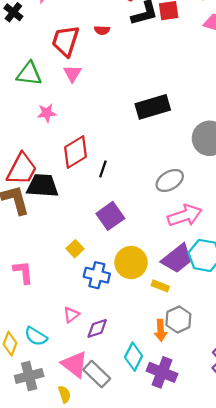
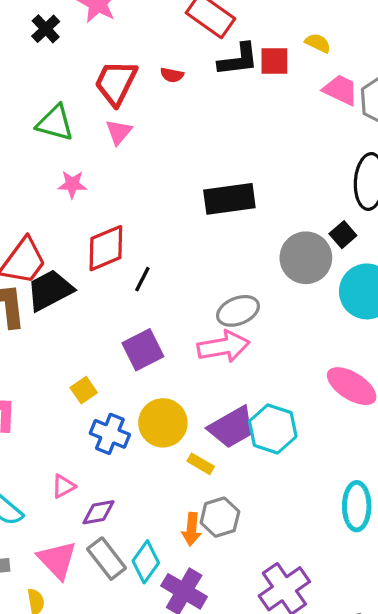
black trapezoid: (43, 186) -> (50, 290), turned -40
pink arrow: (185, 215) -> (223, 346), moved
gray rectangle: (97, 374) -> (107, 559), moved

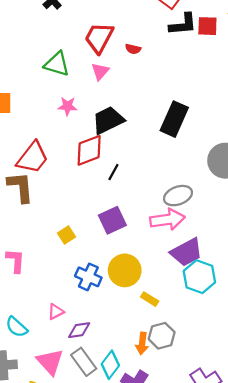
red semicircle: (172, 75) -> (133, 49), moved
black rectangle: (229, 199) -> (174, 119), turned -60
black trapezoid: (50, 290) -> (108, 120), moved
yellow square: (84, 390) -> (67, 235), moved
purple trapezoid: (232, 427) -> (186, 252), moved

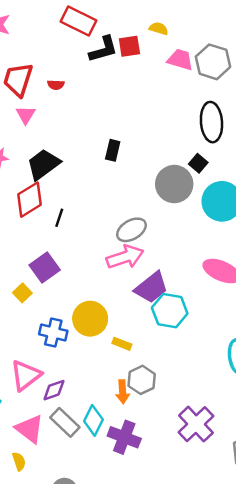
black rectangle: (174, 119) -> (113, 150), size x0.6
purple square: (112, 220) -> (45, 267), moved
pink triangle: (56, 312) -> (26, 375), size x1.8

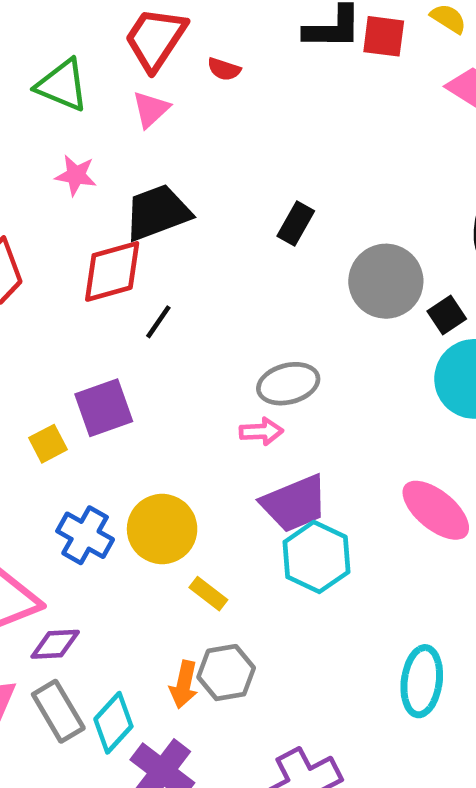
black square: (198, 163) -> (447, 315), moved
gray circle: (174, 184) -> (386, 281), moved
pink arrow: (125, 257) -> (261, 431), size x0.6

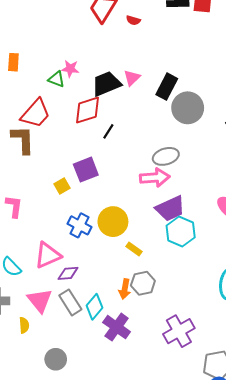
green triangle: (62, 85) -> (57, 79), moved, size x0.7
pink triangle: (151, 109) -> (132, 78), moved
black rectangle: (296, 224) -> (167, 87), size x1.4
gray circle: (386, 281) -> (188, 108), moved
pink arrow: (261, 431) -> (155, 178), size x1.6

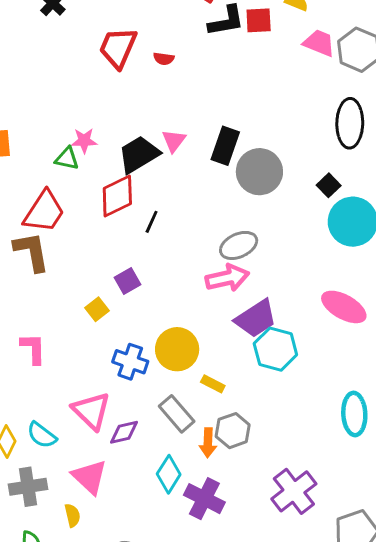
purple square: (86, 170) -> (128, 281), size x0.7
pink triangle: (48, 255) -> (91, 411), turned -44
gray rectangle: (70, 302) -> (177, 414), moved

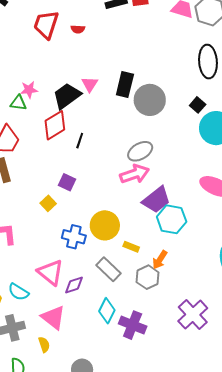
purple square: (128, 281) -> (67, 182), turned -30
orange arrow: (208, 443) -> (160, 260), moved, turned 36

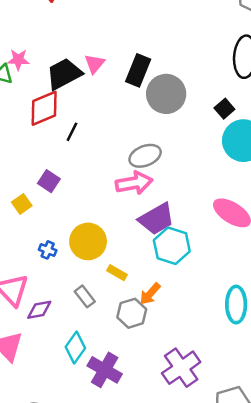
blue cross: (74, 237) -> (48, 250), size x0.6
gray rectangle: (109, 269) -> (85, 296), size x0.7

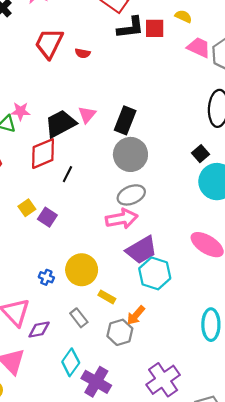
gray circle: (166, 94) -> (130, 154), moved
yellow square: (22, 204) -> (27, 208), moved

